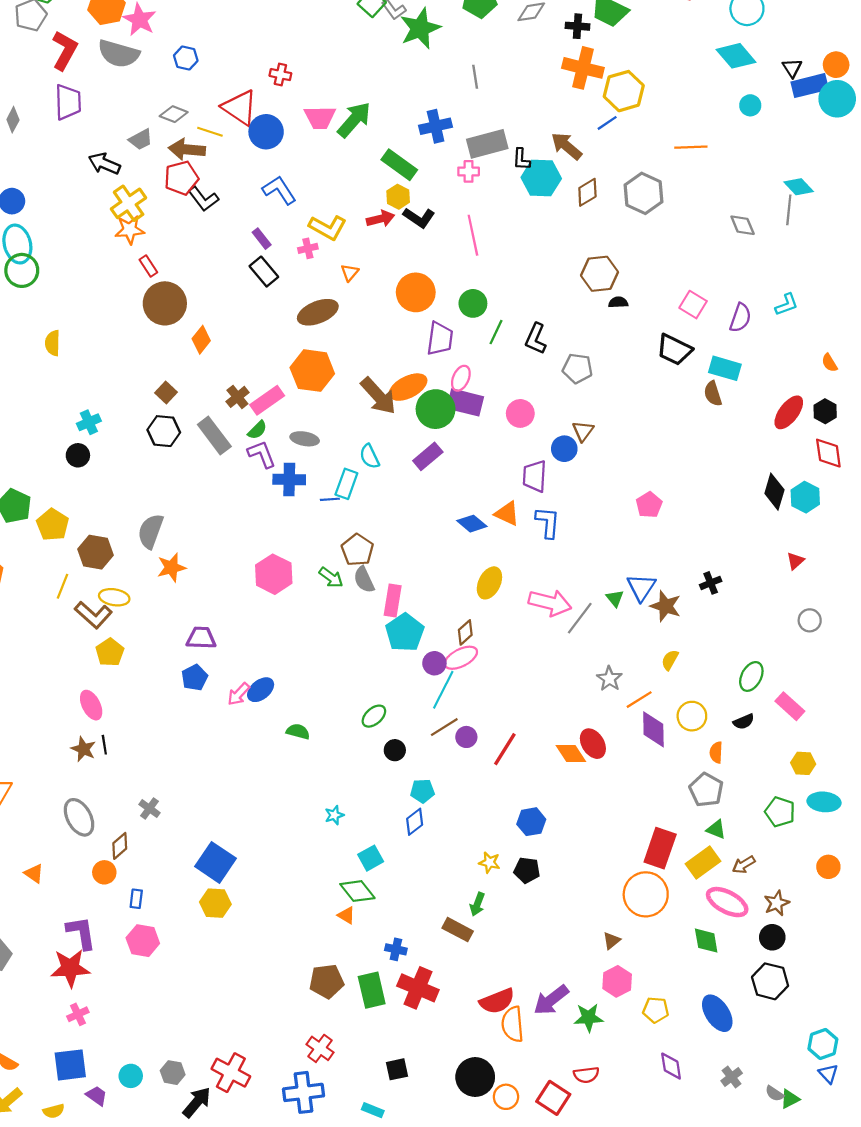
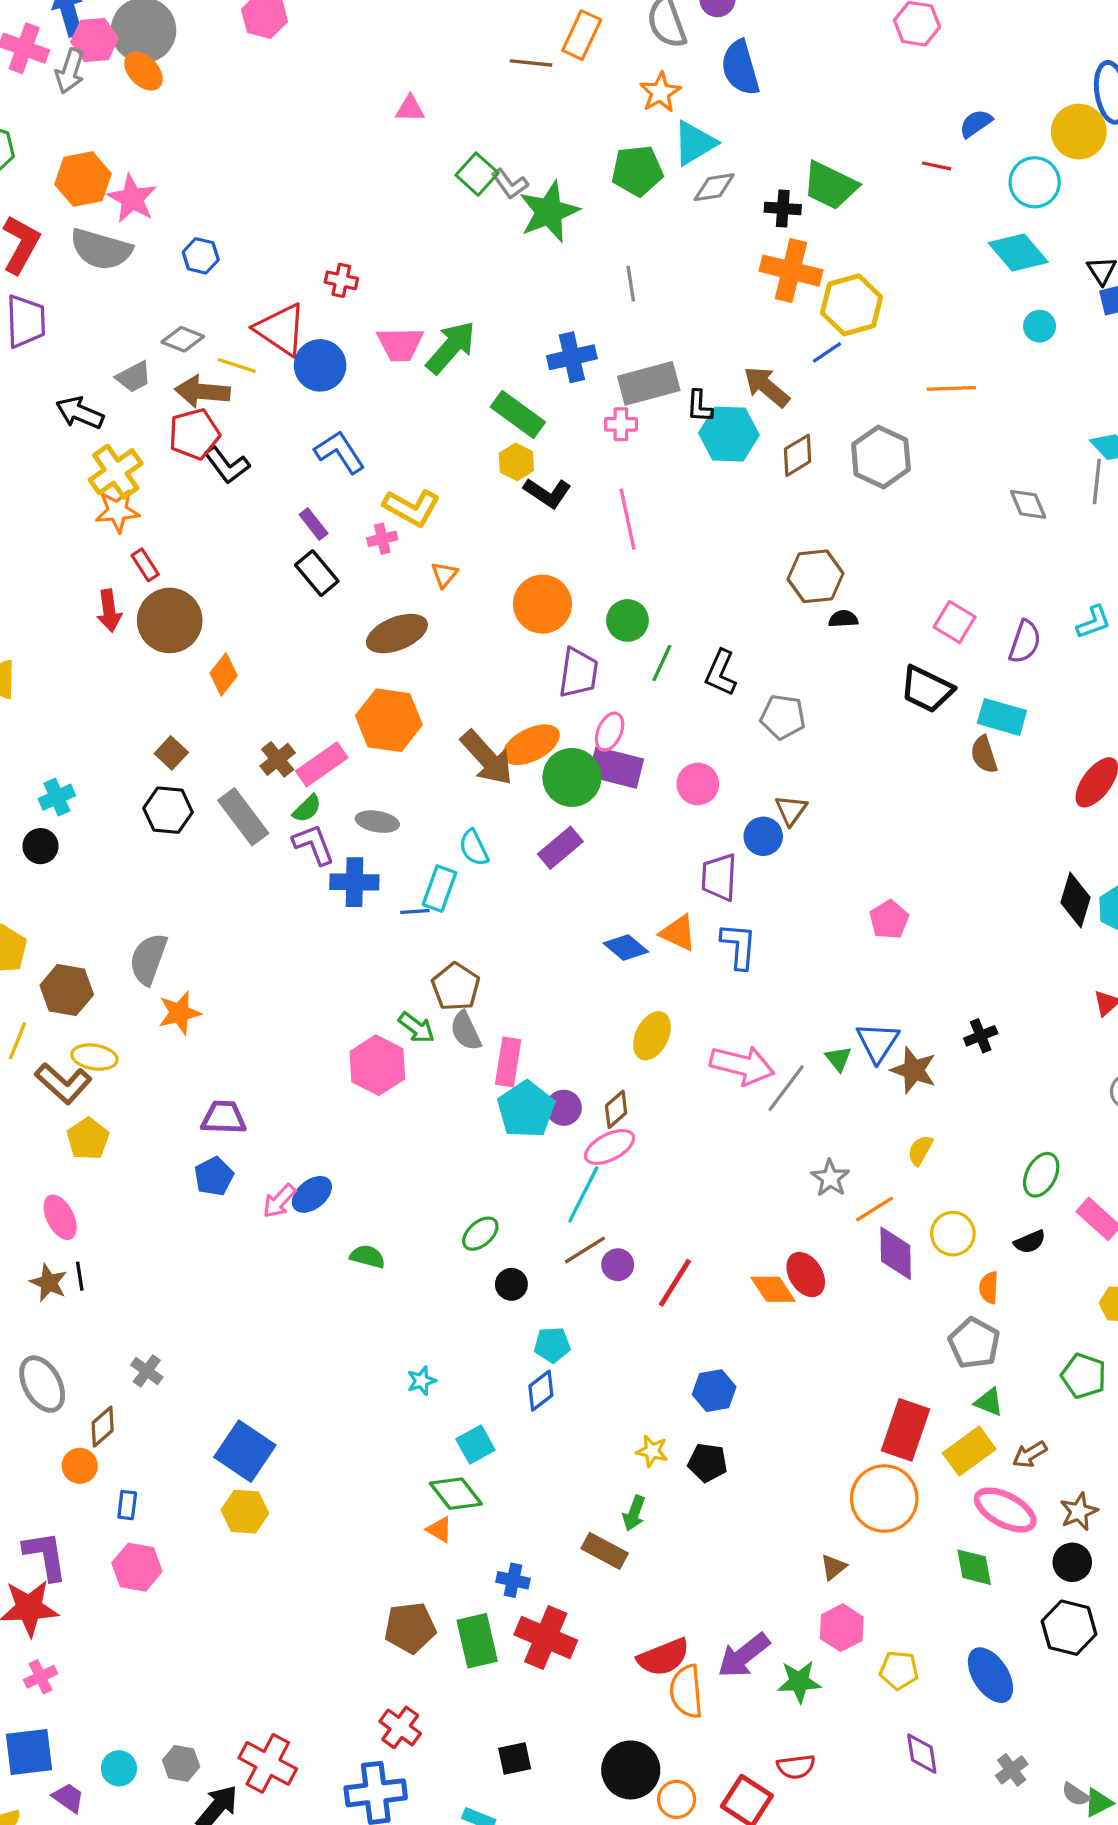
red arrow: (381, 219) -> (109, 611), moved, turned 96
pink hexagon: (274, 574) -> (377, 1065), moved
purple circle: (434, 663) -> (564, 1108), moved

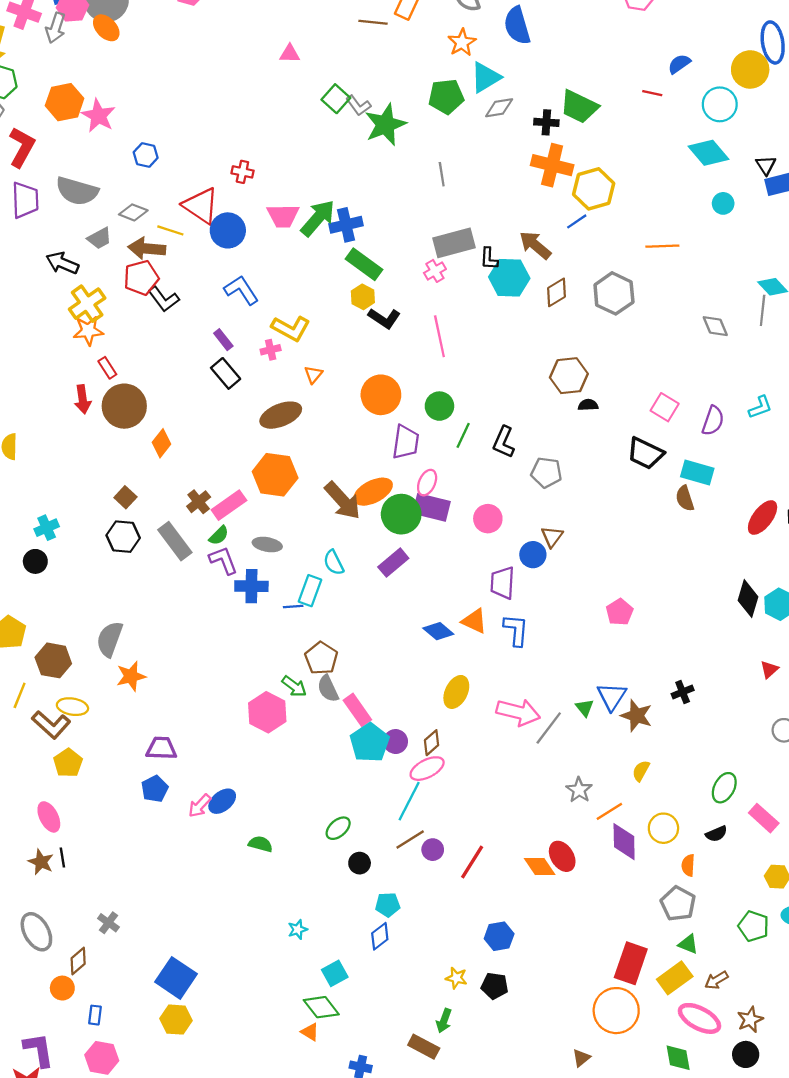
gray semicircle: (101, 249) -> (77, 191), moved
blue cross: (572, 357) -> (346, 225), moved
pink cross: (621, 424) -> (435, 271), turned -30
pink rectangle: (508, 1062) -> (357, 710), turned -44

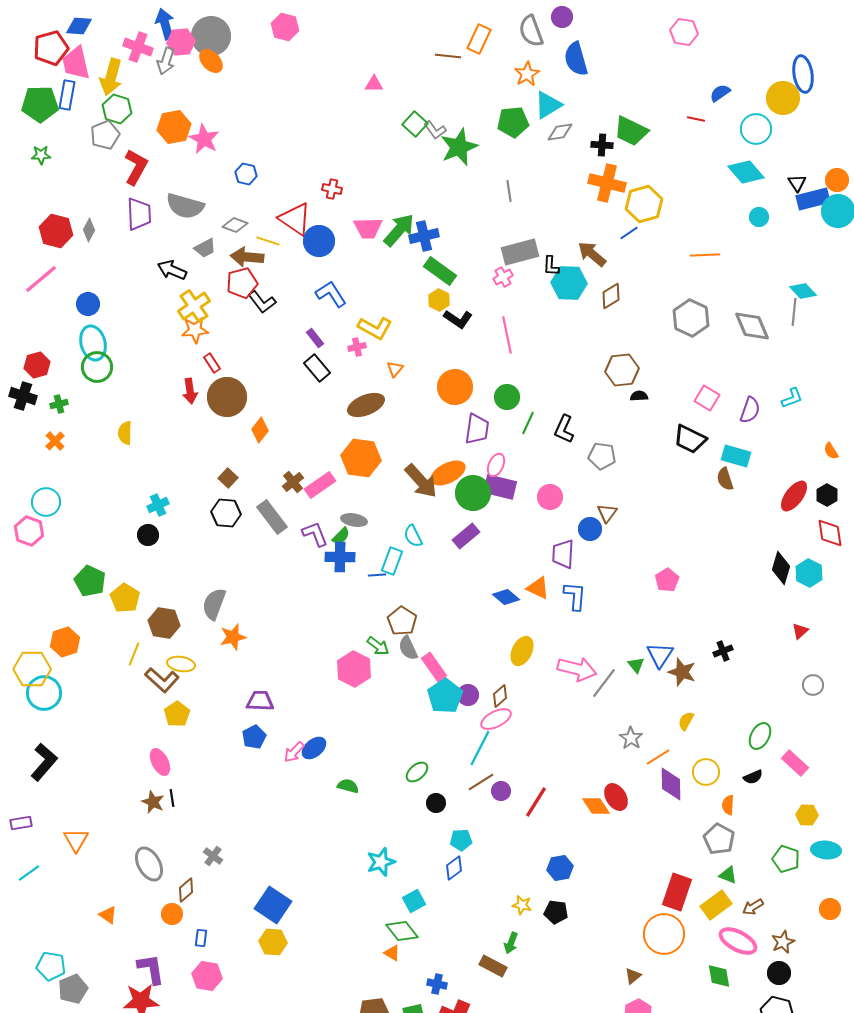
gray hexagon: (614, 293) -> (691, 318), moved
gray diamond: (715, 326) -> (752, 326), size x1.5
green semicircle: (219, 536) -> (341, 536), moved
cyan star: (298, 930) -> (381, 862), size x1.6

